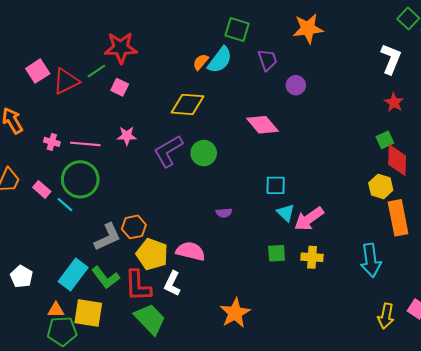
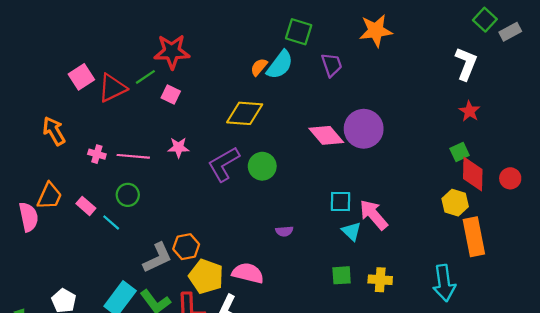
purple circle: (296, 85) -> (364, 129), moved, size x1.8
green circle: (80, 179) -> (128, 195), size x0.6
pink arrow: (309, 219) -> (374, 215), moved, turned 84

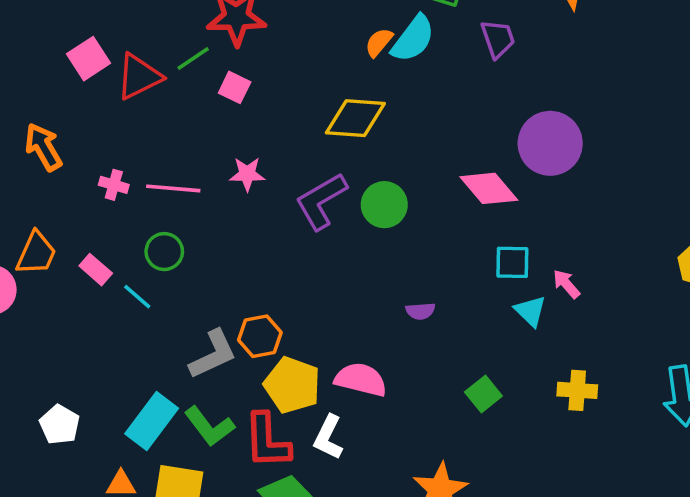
pink diamond: (326, 135) -> (489, 188), moved
pink arrow: (374, 215) -> (566, 284), size x0.6
green square: (342, 275) -> (483, 394), moved, turned -35

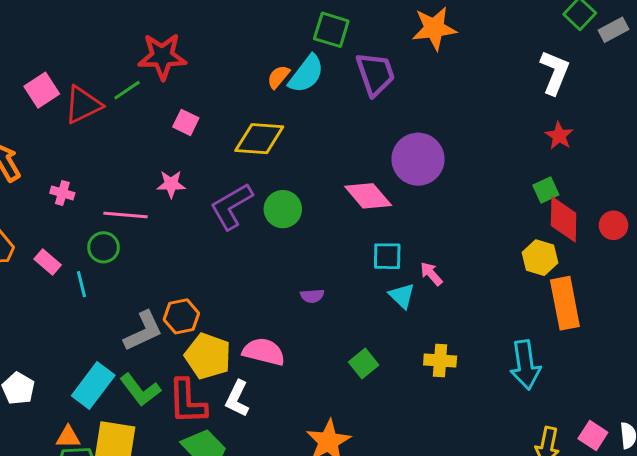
purple trapezoid: (498, 39) -> (375, 74), size x1.4
pink square: (235, 87) -> (186, 122), moved
pink line: (173, 188) -> (126, 215), moved
cyan line: (137, 297) -> (81, 284), turned 35

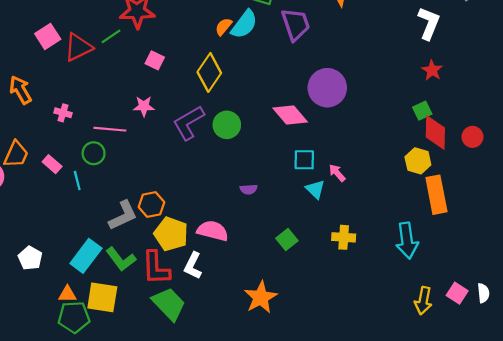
yellow diamond: (259, 139) -> (209, 72), turned -60

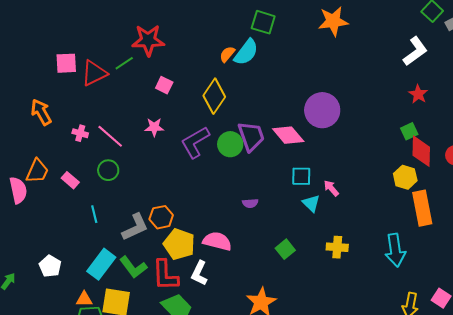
white L-shape: (429, 23) -> (415, 51), turned 32
purple trapezoid: (296, 24) -> (251, 136), moved
pink square: (48, 36) -> (66, 63), turned 30
pink line: (110, 129) -> (110, 136), moved, turned 36
cyan line: (77, 181) -> (94, 214), moved

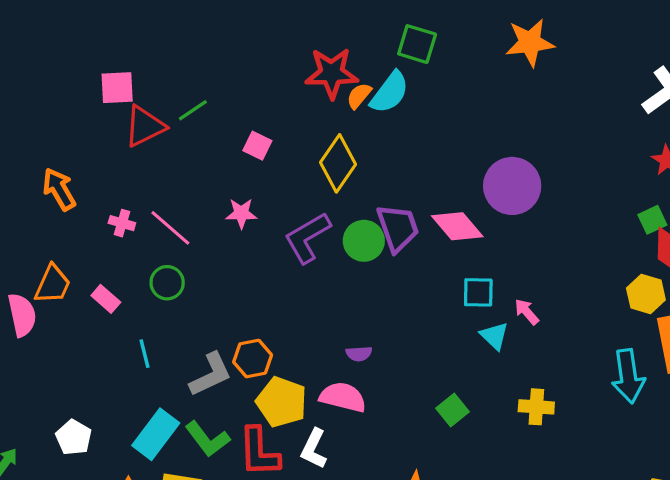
red star: (148, 40) -> (332, 73), moved
pink square: (66, 63) -> (117, 88), moved
purple semicircle: (250, 203) -> (359, 354), moved
cyan arrow: (395, 250) -> (628, 376), moved

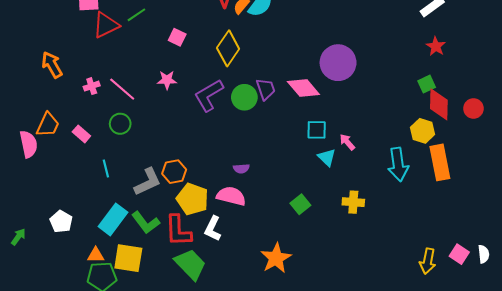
pink cross: (122, 223) -> (92, 86), turned -35
purple trapezoid: (398, 228) -> (266, 89), size x0.7
cyan arrow: (628, 376) -> (398, 164), moved

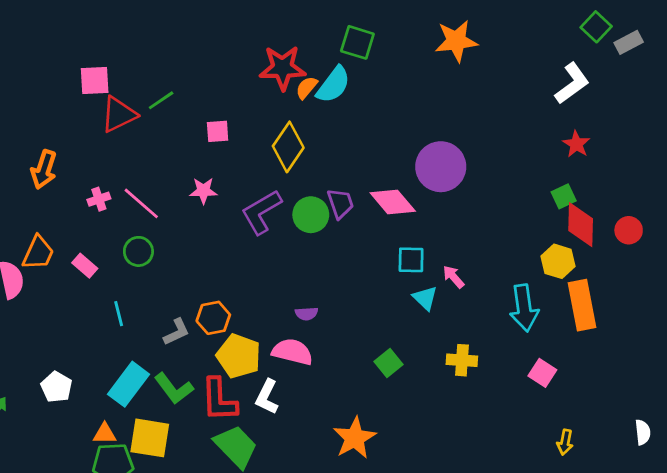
pink square: (177, 37) -> (218, 131), turned -30
orange arrow: (52, 65) -> (44, 170), turned -132
gray L-shape: (148, 182) -> (177, 332), size x0.7
pink square: (459, 254) -> (542, 373), moved
yellow arrow: (428, 261) -> (565, 442), size x0.7

